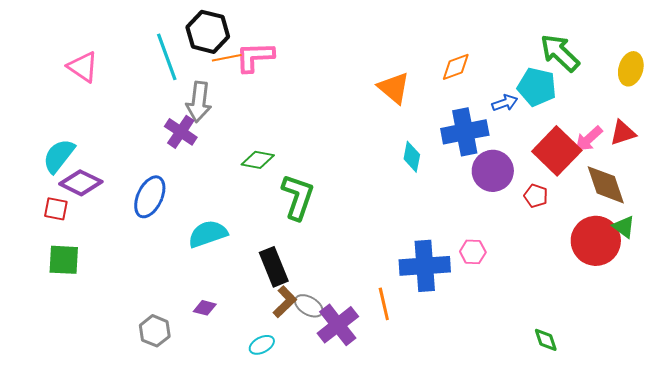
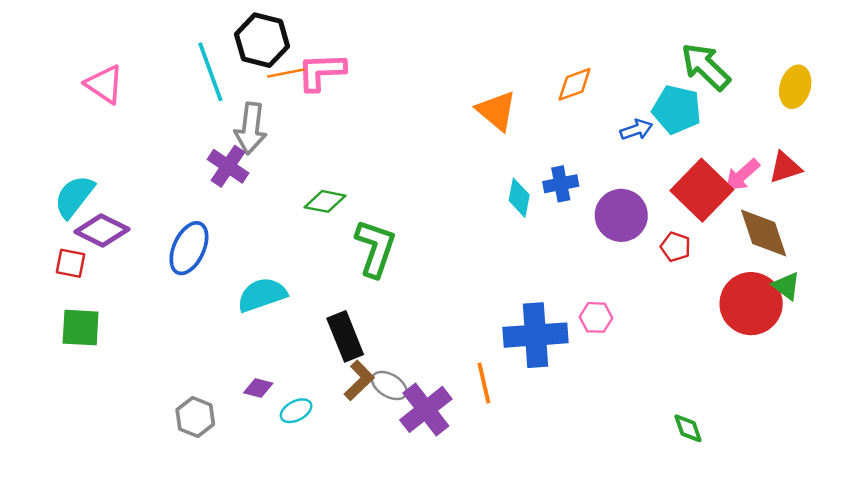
blue cross: (465, 132) -> (561, 184), moved, size x0.6
cyan ellipse: (262, 345) -> (296, 411), moved

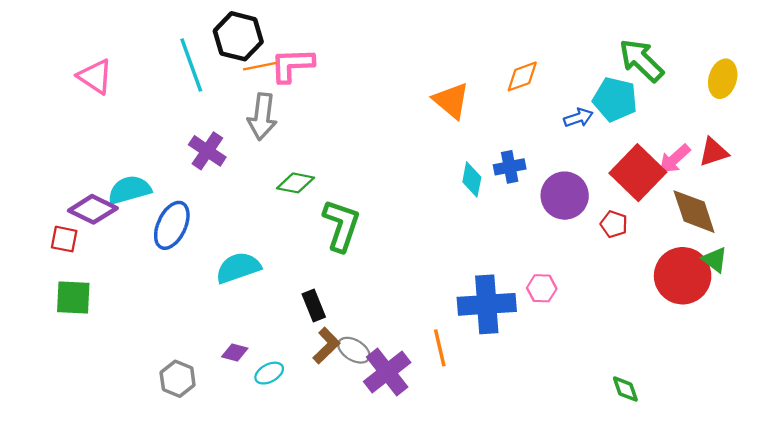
gray arrow: (251, 128) -> (262, 117), moved
cyan semicircle: (74, 196) -> (129, 190), moved, turned 36
black rectangle: (345, 336) -> (314, 306), size x0.7

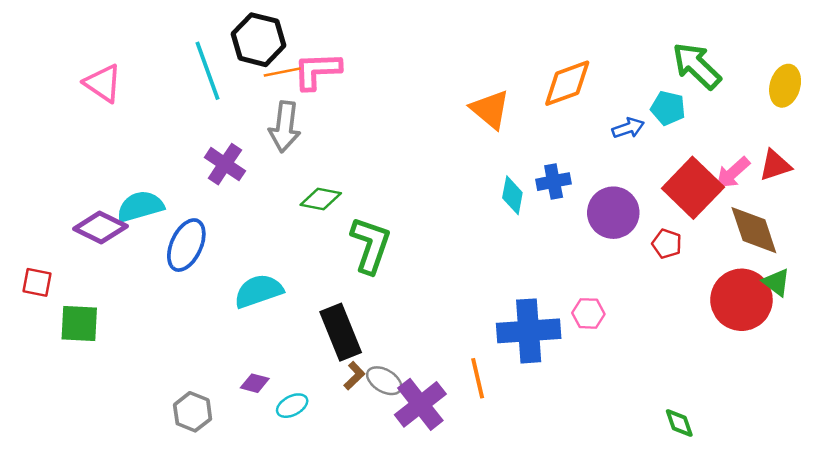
orange diamond: (522, 76) -> (567, 83), size x1.4
cyan pentagon: (615, 99) -> (668, 108), size x0.7
red square: (64, 239) -> (37, 282), moved
black rectangle: (314, 306) -> (341, 332), size x1.6
brown L-shape: (326, 346) -> (354, 376), size x0.7

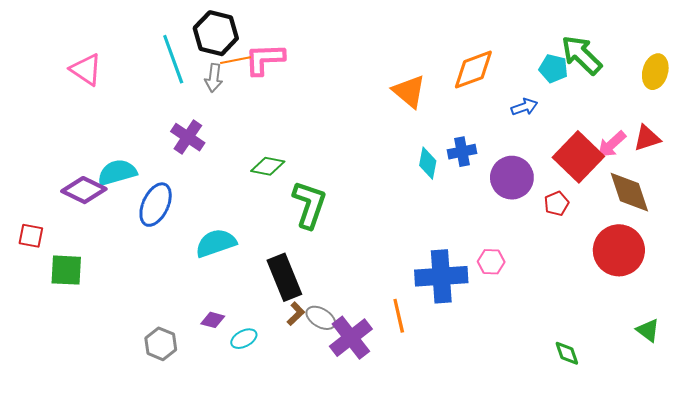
cyan pentagon: (668, 108) -> (553, 69), moved
gray arrow: (285, 127) -> (214, 78), moved, size x0.7
red pentagon: (667, 244) -> (557, 204), turned 30
green triangle: (776, 282) -> (648, 330), moved

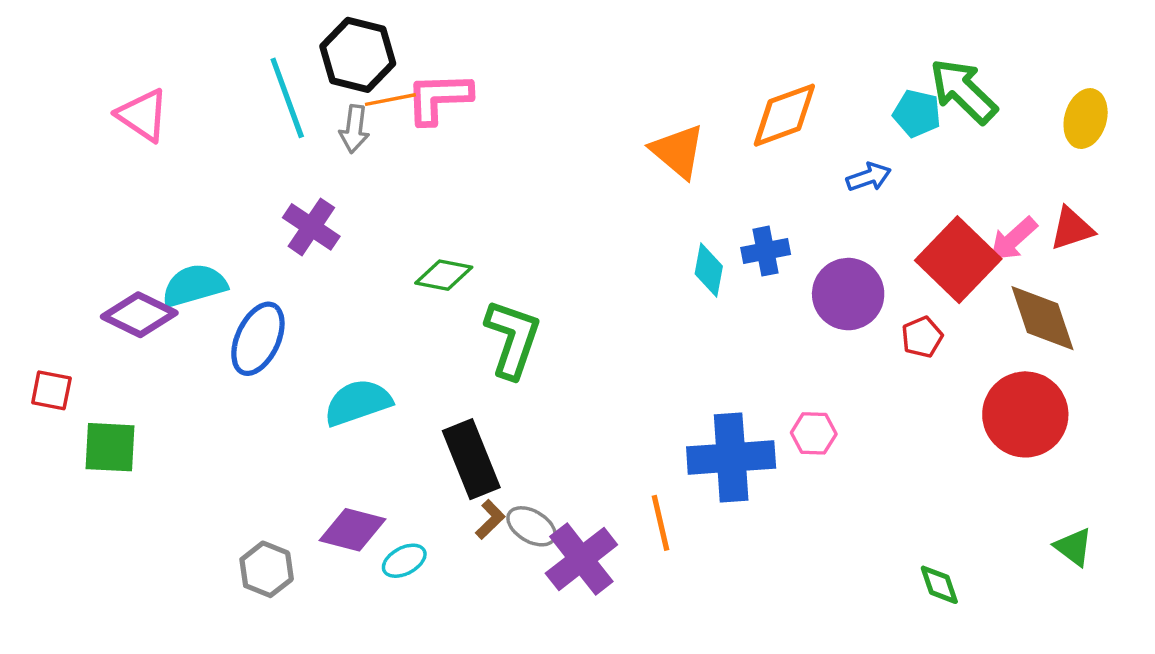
purple diamond: (213, 320) -> (353, 530), size x1.6

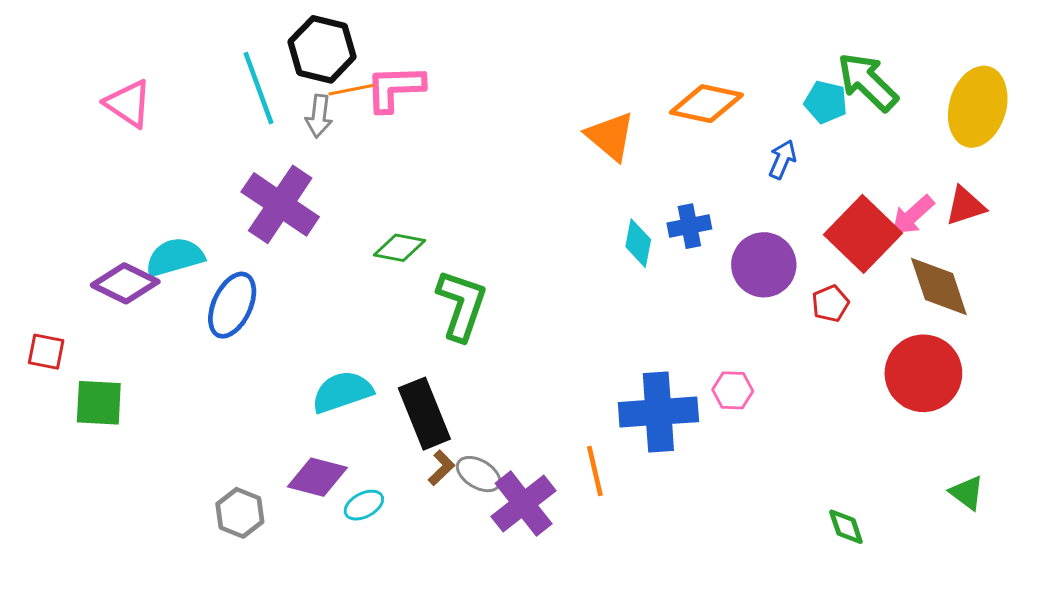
orange diamond: (784, 115) -> (706, 104), turned 32
yellow ellipse: (1086, 119) -> (978, 107), size x1.5
blue arrow: (869, 177) -> (782, 159), turned -48
purple cross: (311, 227) -> (280, 204), size x1.5
cyan semicircle: (358, 402) -> (342, 392), moved

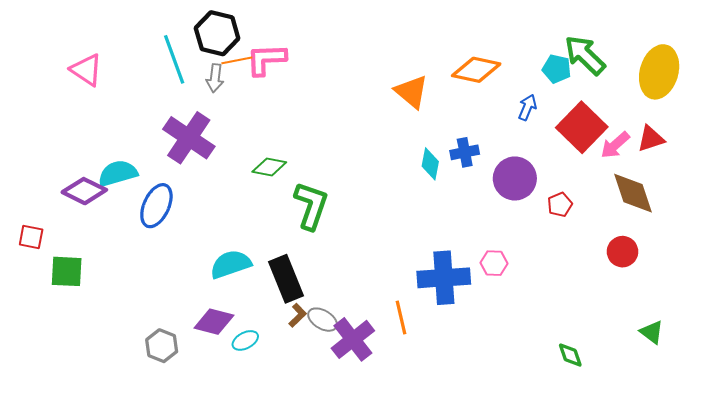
red square: (863, 234) -> (582, 127), moved
red circle: (923, 373) -> (622, 252), size x0.6

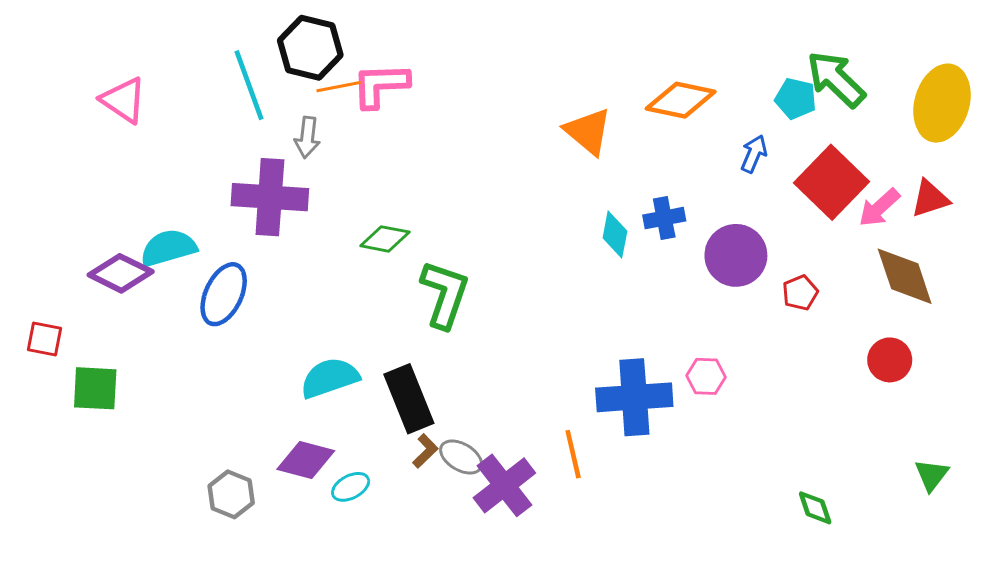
gray arrow: (215, 78) -> (307, 137), moved
purple cross: (189, 138) -> (270, 197), turned -30
green triangle: (652, 332) -> (932, 475), turned 30

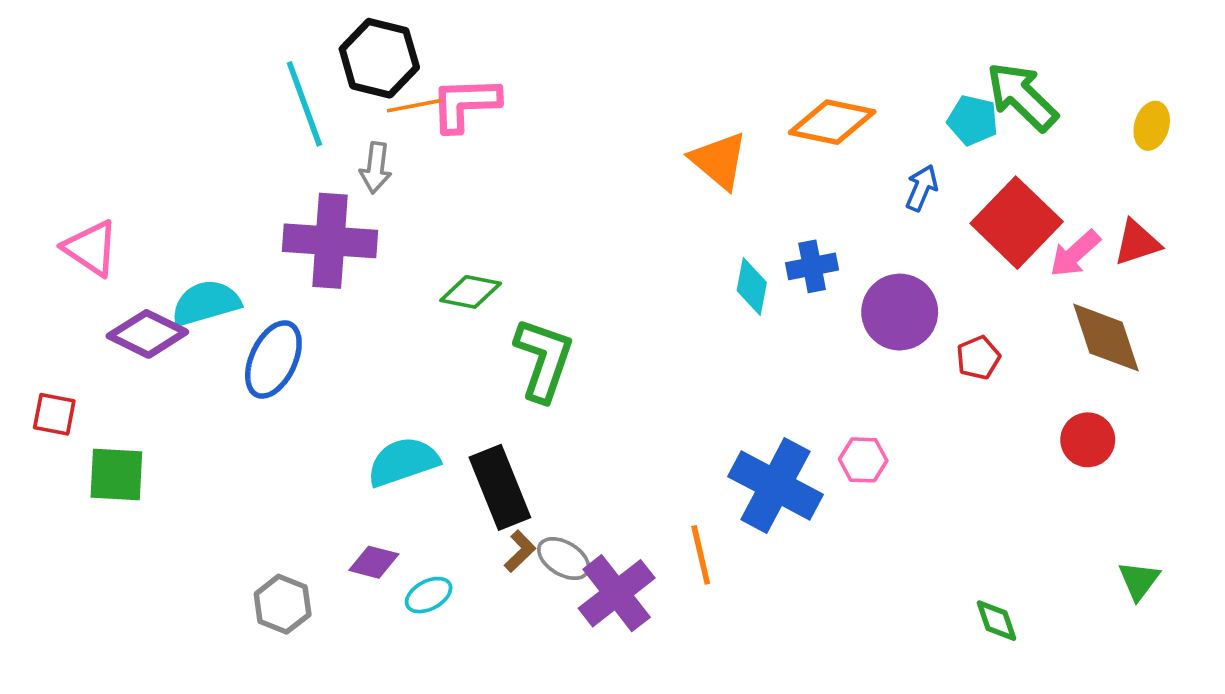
pink triangle: (124, 100) -> (91, 248), moved
yellow ellipse: (942, 103) -> (1152, 126), size x0.5
blue cross: (634, 397) -> (776, 485), turned 32
purple diamond: (306, 460) -> (374, 562), size x0.7

